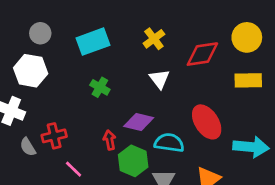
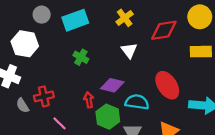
gray circle: (40, 33) -> (42, 15), moved

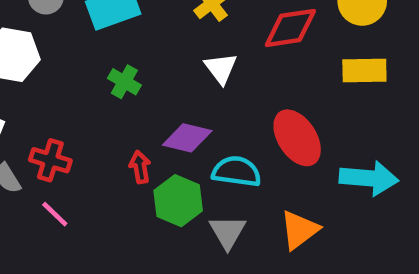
red cross: (44, 96) -> (50, 160), turned 30
pink line: (60, 123) -> (55, 214), moved

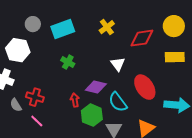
white triangle: (221, 68) -> (118, 64), moved
cyan semicircle: (237, 171) -> (118, 102), turned -135

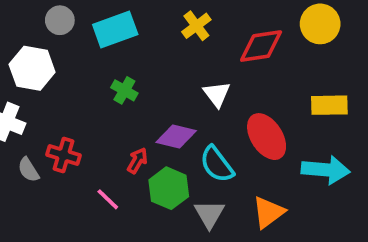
yellow rectangle: (175, 57) -> (329, 105), moved
red arrow: (75, 100) -> (137, 161), turned 40
pink line: (37, 121) -> (108, 199), moved

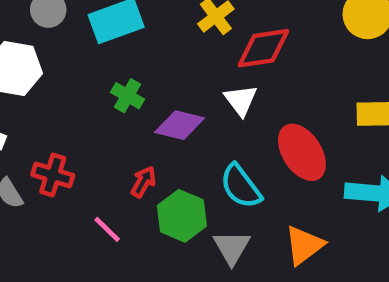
red diamond: (261, 46) -> (263, 48), moved
purple diamond: (176, 137) -> (180, 125), moved

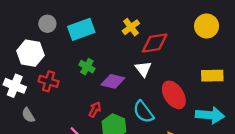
red cross: (53, 175) -> (49, 81), moved

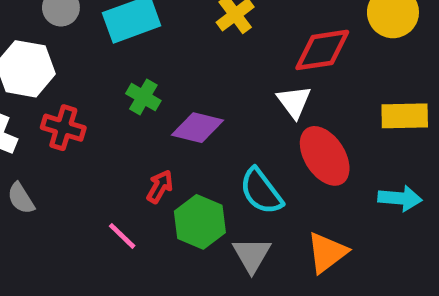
red diamond: (155, 43) -> (322, 50), moved
white triangle: (143, 69) -> (294, 102), moved
cyan arrow: (210, 115) -> (400, 198), size x0.7

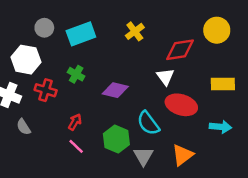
green cross: (143, 97) -> (76, 74), moved
red ellipse: (325, 156) -> (181, 105), turned -40
red arrow: (160, 187) -> (75, 122), moved

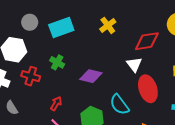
red ellipse: (181, 105) -> (148, 89), turned 55

